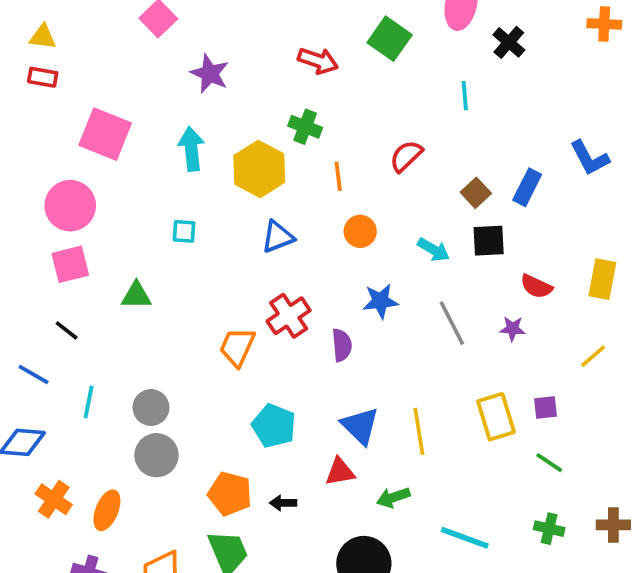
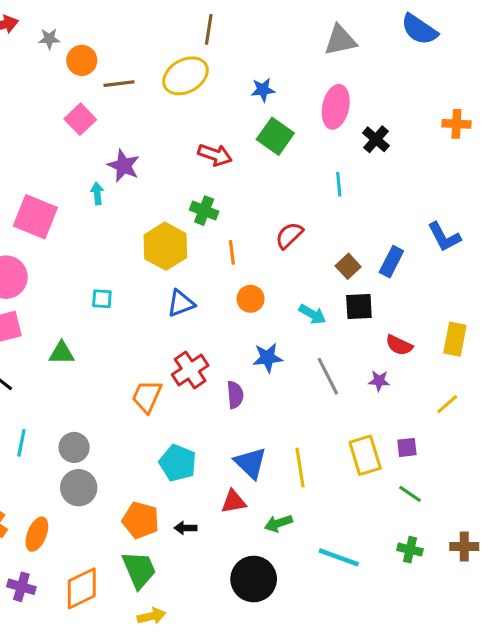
cyan arrow: (191, 149) -> (97, 194), moved, size x0.6

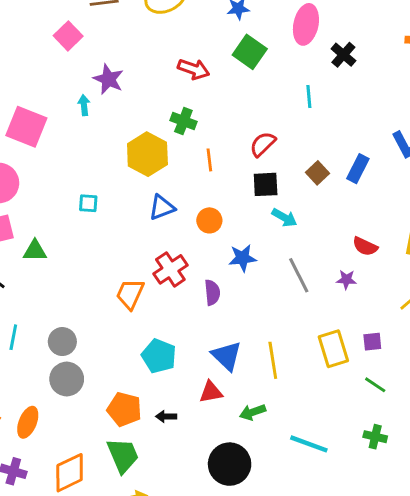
orange circle: (251, 299) -> (209, 220), moved
black square: (359, 307) -> (266, 184), moved
green triangle: (62, 353) -> (35, 251), moved

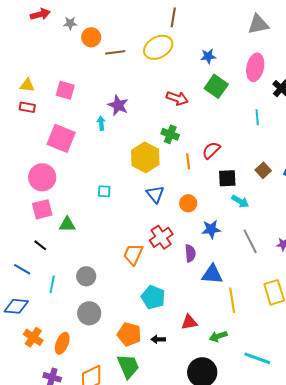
pink square: (68, 36) -> (65, 90), moved, turned -30
red semicircle: (263, 144) -> (211, 150), moved
blue triangle: (162, 207) -> (155, 194), turned -48
gray circle: (62, 342) -> (86, 276), moved
blue triangle: (227, 356) -> (212, 274), moved, turned -40

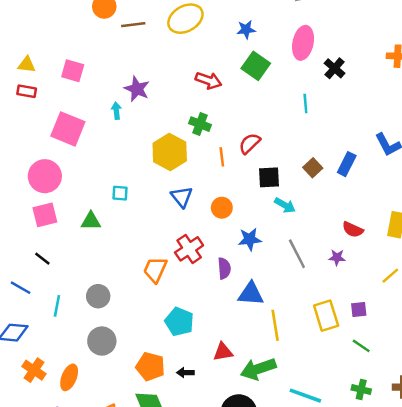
green triangle: (67, 224) -> (91, 221), moved
green arrow: (218, 336) -> (258, 369), size x1.6

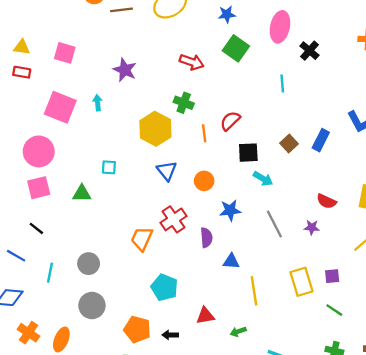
cyan arrow: (116, 111) -> (98, 103), moved
blue triangle: (251, 294) -> (231, 261), size x0.7
green arrow: (258, 369) -> (238, 332), size x0.5

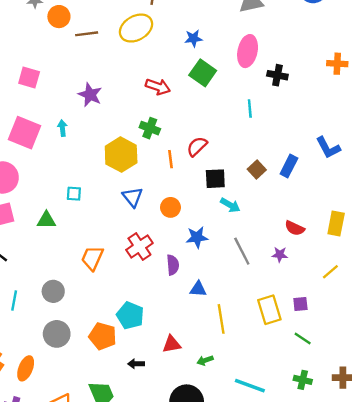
black cross: (309, 51) -> (277, 75), turned -30
orange trapezoid: (142, 239) -> (92, 258), moved
orange pentagon: (137, 329) -> (103, 336), moved

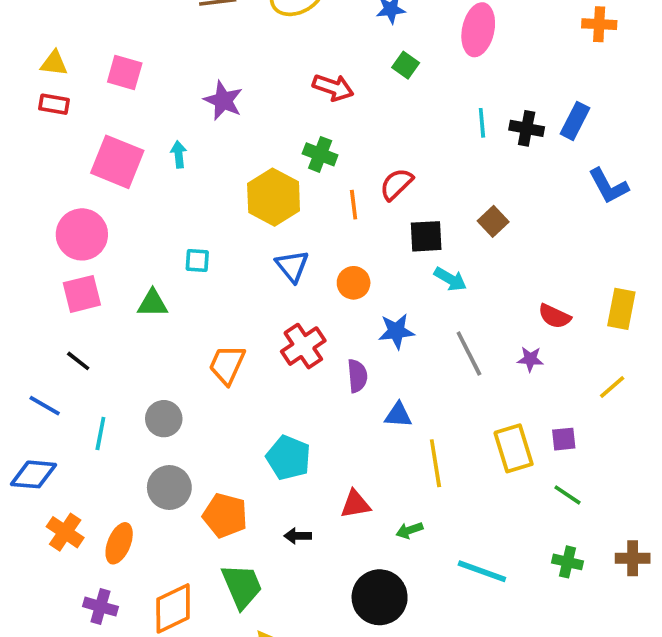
orange cross: (337, 64) -> (599, 24), moved
green square: (203, 73) -> (406, 65), size x0.6
black cross: (277, 75) -> (527, 128), moved
blue rectangle: (289, 166) -> (575, 121), moved
orange pentagon: (103, 336) -> (225, 515), moved

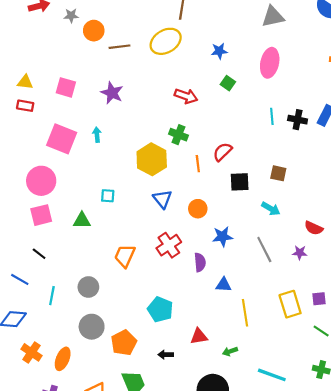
purple star: (223, 100) -> (112, 93), moved
brown square: (493, 221) -> (278, 173), turned -35
cyan arrow: (450, 279) -> (271, 209), moved
orange pentagon: (225, 515) -> (124, 343), turned 30

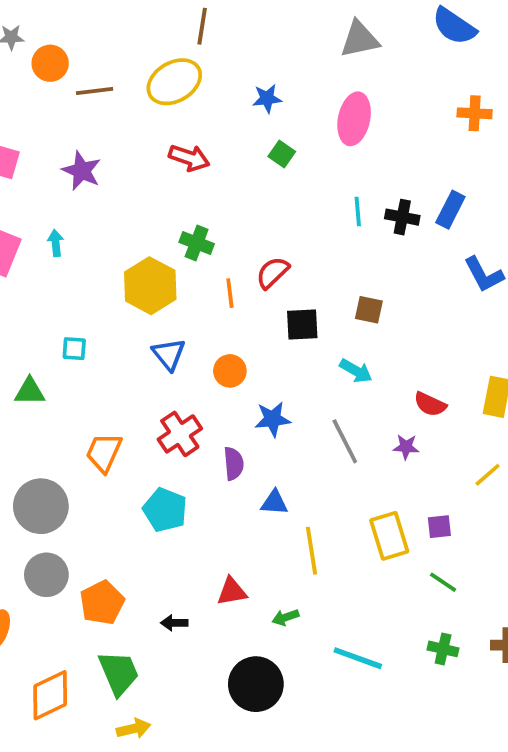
red arrow: (186, 96) -> (189, 158), moved
gray circle: (88, 287) -> (41, 506), size x1.5
cyan pentagon: (160, 310) -> (165, 510), moved

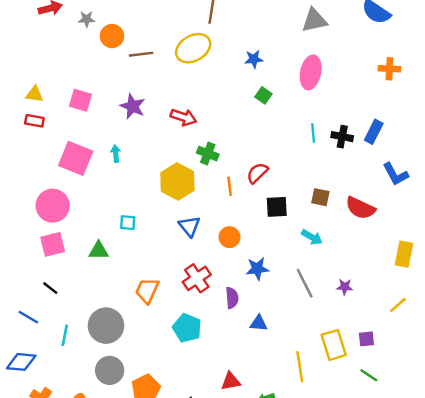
red arrow: (189, 158) -> (183, 117), moved
red semicircle: (430, 404) -> (360, 208), moved, size x1.4
yellow line: (311, 551) -> (300, 367), moved

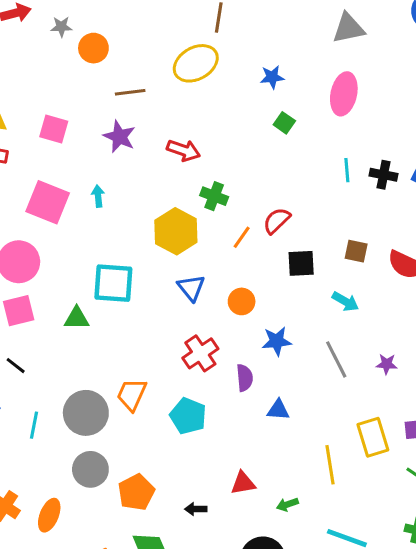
brown line: (141, 54) -> (130, 92), moved
orange line: (230, 186) -> (242, 237), turned 42
cyan square: (128, 223) -> (113, 283), size x2.0
orange trapezoid: (147, 290) -> (132, 395), moved

